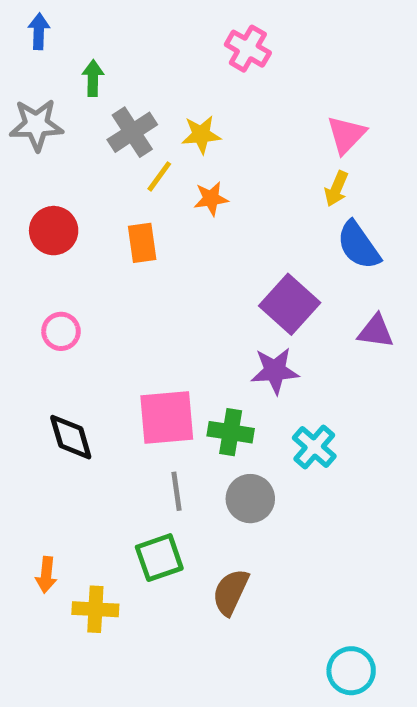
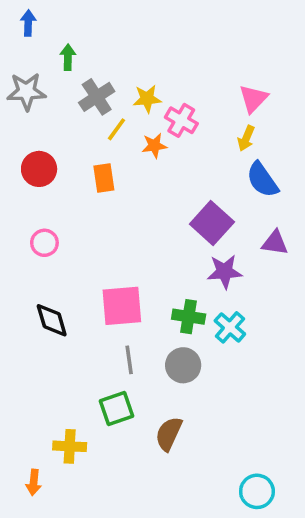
pink cross: (248, 49) -> (181, 120), moved
purple star: (275, 371) -> (225, 272), moved
green cross: (231, 432) -> (189, 317), moved
orange arrow: (46, 575) -> (34, 482), moved

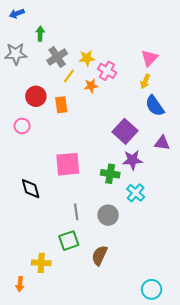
blue arrow: (28, 23) -> (17, 13), turned -112
red circle: (39, 169) -> (36, 96), moved
pink circle: (44, 243) -> (22, 126), moved
pink square: (122, 306) -> (68, 164), moved
green cross: (189, 317) -> (110, 174), moved

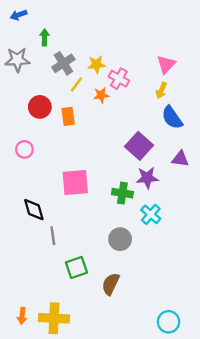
pink circle: (22, 126) -> (24, 149), moved
gray line: (76, 212) -> (53, 236), moved
yellow cross: (41, 263) -> (54, 318), moved, size x1.4

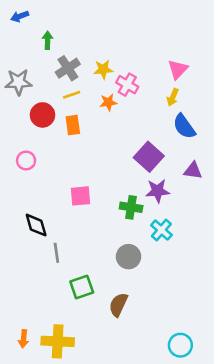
gray star: (17, 60) -> (18, 82), moved
yellow line: (76, 85) -> (72, 95), moved, turned 35
pink square: (75, 182) -> (80, 196), size x0.7

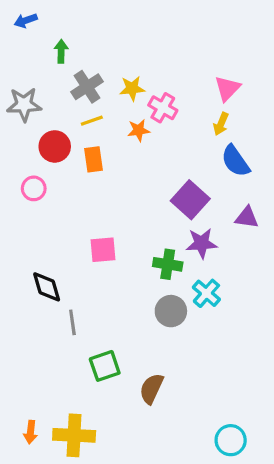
pink circle: (26, 160) -> (34, 188), moved
gray circle: (129, 257) -> (171, 311), moved

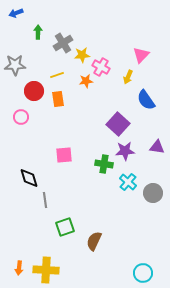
gray cross: (87, 87) -> (63, 43), moved
yellow arrow: (221, 124) -> (128, 77), moved
purple triangle: (247, 217) -> (157, 147), moved
gray circle: (171, 311) -> (153, 193), moved

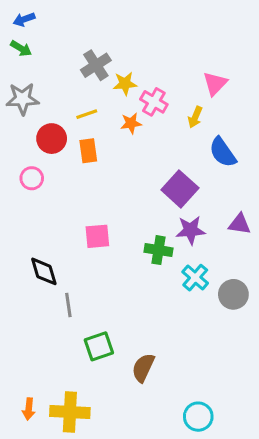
green arrow: (38, 32) -> (21, 48), moved, turned 120
cyan circle: (143, 273) -> (198, 417), moved

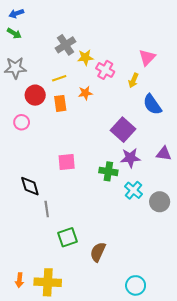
orange star: (131, 123) -> (85, 93), moved

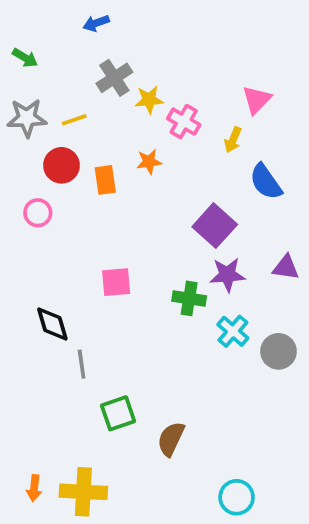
blue arrow: (16, 14) -> (96, 23), moved
yellow line: (59, 78) -> (74, 120), moved

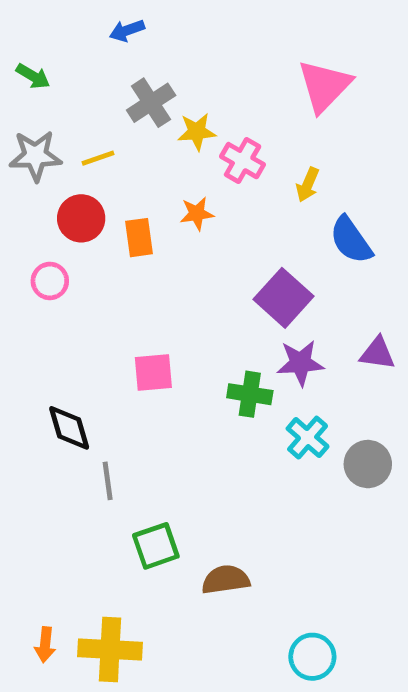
pink triangle: (257, 100) -> (324, 86), moved, size x1.4
brown semicircle: (171, 439) -> (226, 580), turned 57

